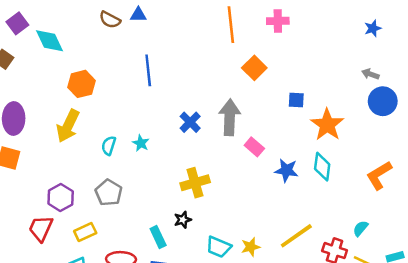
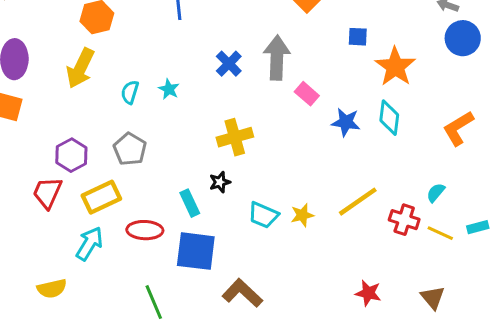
yellow rectangle: (85, 232) -> (101, 197), size x1.4

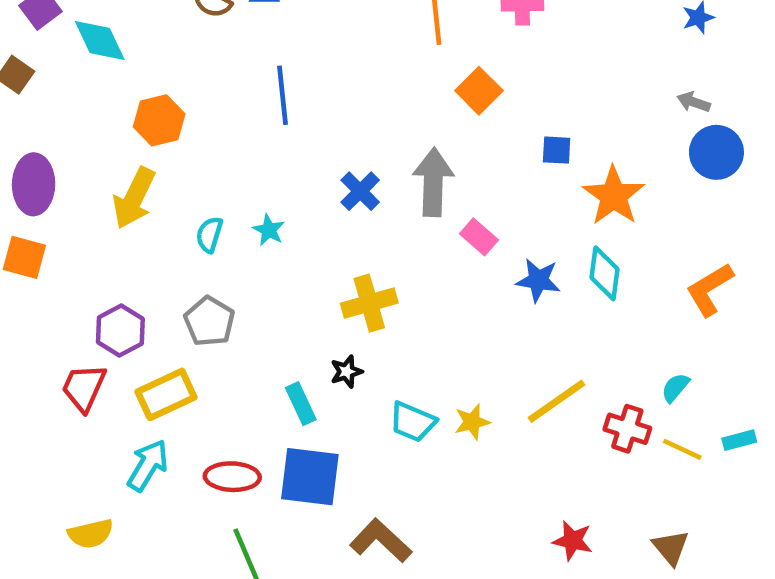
red ellipse: (145, 230) -> (232, 477), moved

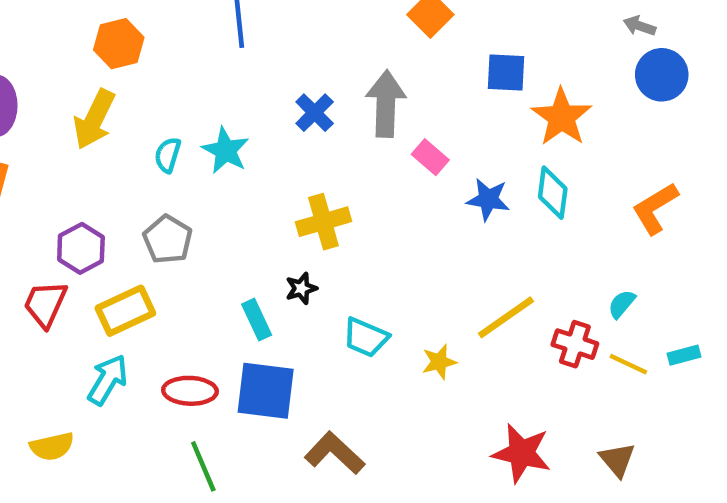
blue square: (557, 150) -> (506, 73), size x1.4
cyan star: (269, 230) -> (226, 150), size x1.5
yellow star: (472, 422) -> (439, 362), moved
red star: (573, 541) -> (522, 453), size x1.5

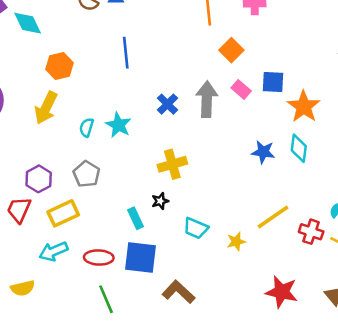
pink rectangle: (430, 157) -> (241, 89), moved
cyan arrow: (108, 380) -> (53, 251), turned -144

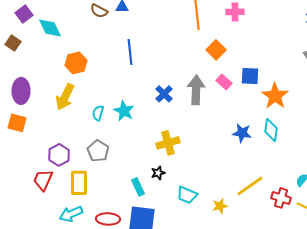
yellow rectangle: (63, 213) -> (79, 183), turned -65

